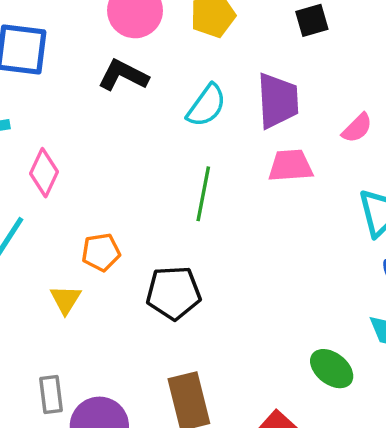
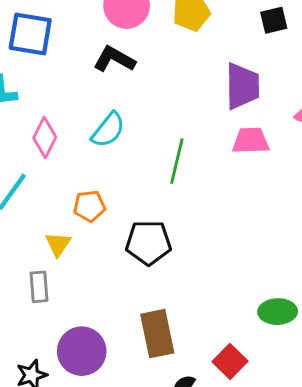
cyan semicircle: (206, 106) -> (108, 130), moved
green ellipse: (332, 369) -> (278, 312), turned -42
gray rectangle: (51, 394) -> (39, 287), moved

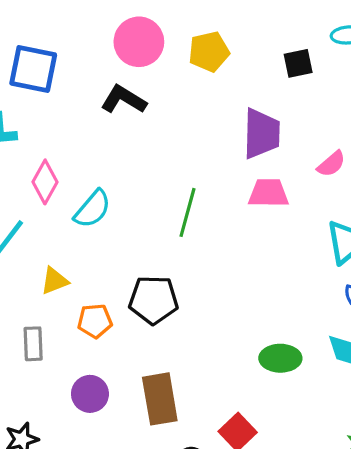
cyan semicircle: (108, 130) -> (93, 209), moved
orange pentagon: (89, 206) -> (95, 321), moved
yellow triangle: (58, 244) -> (54, 281), moved, turned 32
green ellipse: (278, 312) -> (280, 358), moved
purple circle: (82, 351) -> (90, 394), moved, size x0.7

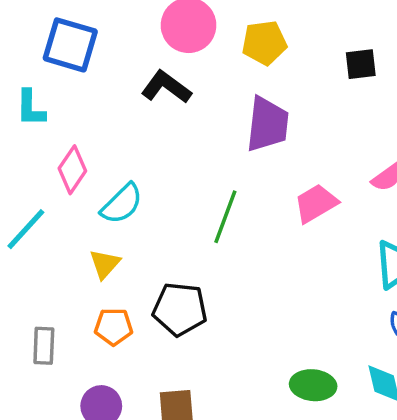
purple trapezoid: (262, 134) -> (268, 124), moved
pink trapezoid: (268, 193) -> (316, 203), turned -36
yellow triangle: (54, 281) -> (105, 264), moved, turned -32

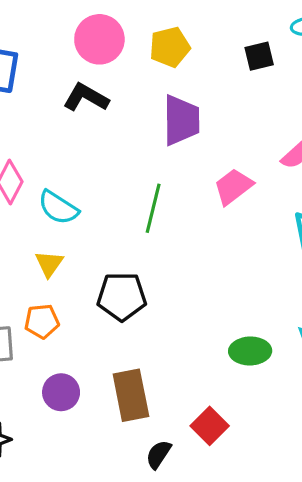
cyan semicircle: (122, 204) -> (58, 208), turned 84
orange pentagon: (114, 327) -> (42, 321), moved

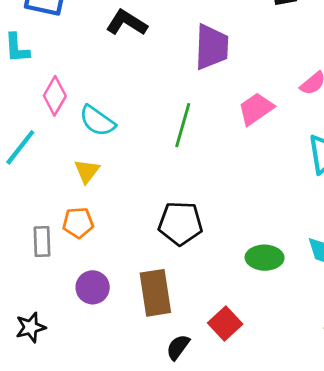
black pentagon: (122, 297) -> (180, 223), moved

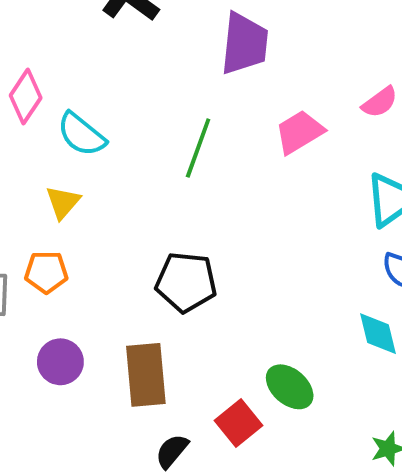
green ellipse: (265, 258) -> (290, 387), moved, turned 36

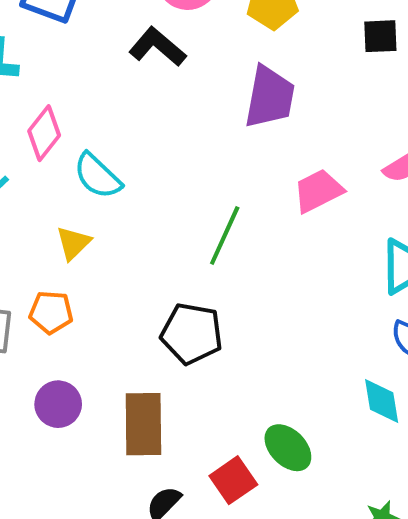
green line: (198, 148) -> (225, 236), moved

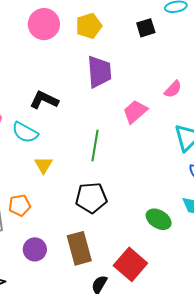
black L-shape: (157, 47) -> (44, 100), moved
yellow triangle: (73, 243) -> (43, 165), moved
green ellipse: (288, 448) -> (159, 219), moved
red square: (233, 480) -> (130, 264), size x1.4

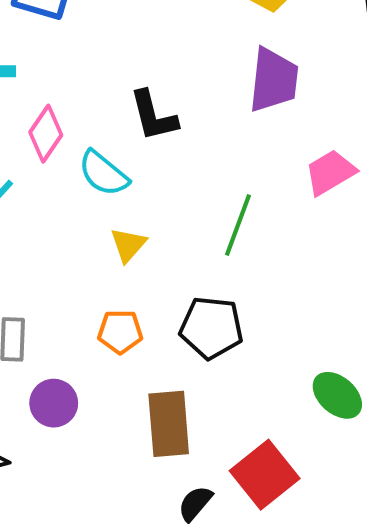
black L-shape: (44, 100) -> (153, 116), turned -140
orange pentagon: (20, 205) -> (120, 332), moved
purple circle: (35, 249) -> (54, 403), moved

